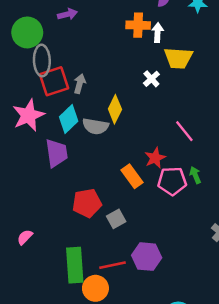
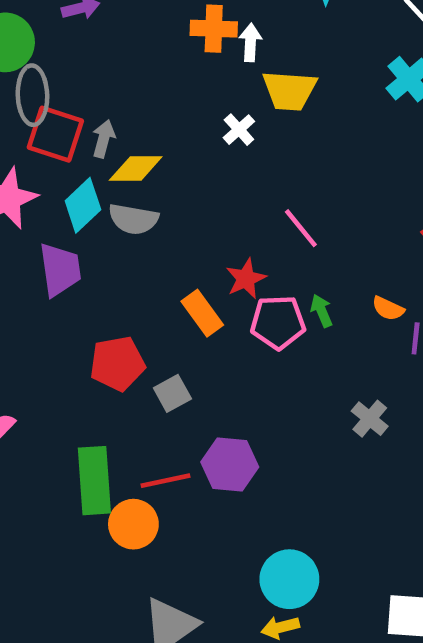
red square: (54, 81) -> (55, 134), turned 36
yellow diamond: (115, 109) -> (136, 169), moved, turned 64

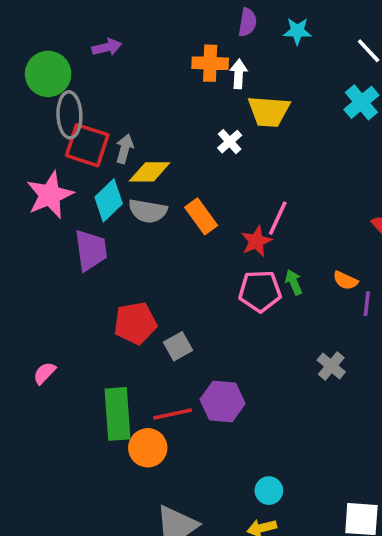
pink line: (301, 228) -> (278, 218), turned 64
red star: (246, 279) -> (256, 241), moved
orange rectangle: (202, 313) -> (201, 216), moved
cyan circle: (289, 579) -> (269, 491), size x0.6

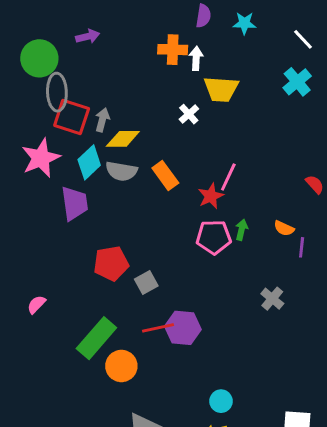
green arrow: (294, 282) -> (242, 230), turned 36
green rectangle: (118, 414) -> (96, 338), turned 45
red line: (173, 414) -> (158, 328), moved

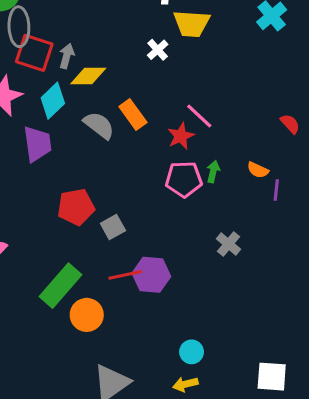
gray semicircle: (121, 171) -> (99, 125), moved, turned -152
pink line: (228, 177) -> (199, 116), turned -72
gray cross: (272, 299) -> (229, 244), moved

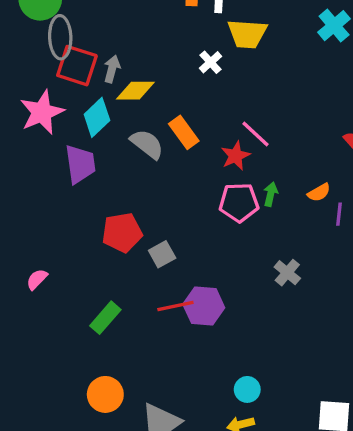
orange semicircle: (258, 170) -> (319, 192), turned -55
green rectangle: (61, 286) -> (105, 318), size x0.7
orange circle: (87, 315) -> (105, 394), moved

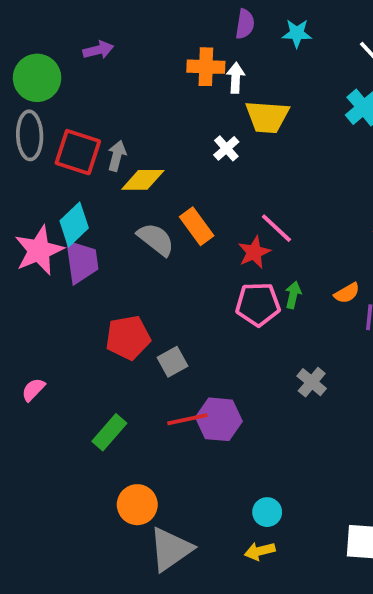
gray ellipse: (60, 37) -> (30, 135), moved
pink star: (42, 112) -> (39, 250), moved
cyan diamond: (97, 117) -> (74, 224), moved
orange circle: (105, 394) -> (137, 505), moved

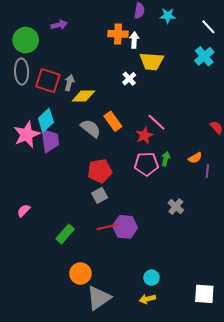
red pentagon: (128, 338) -> (100, 171), moved

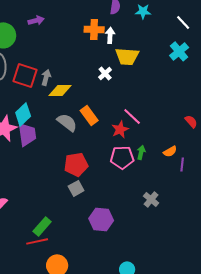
red line: (108, 227) -> (37, 241), moved

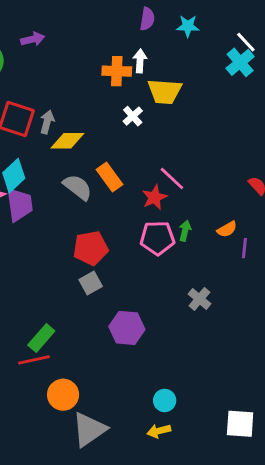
orange cross: (94, 29) -> (117, 71), moved
cyan cross: (179, 51) -> (240, 62), moved

